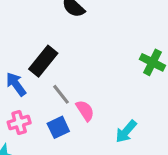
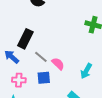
pink cross: (19, 122) -> (19, 80), turned 32
blue square: (58, 127) -> (44, 78), turned 32

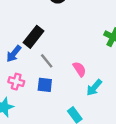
blue arrow: (12, 57) -> (14, 54), turned -105
pink semicircle: (58, 64) -> (79, 69), moved

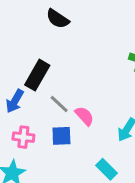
pink semicircle: (79, 69) -> (84, 116), moved

